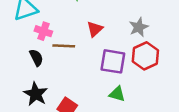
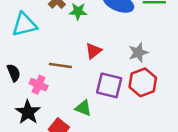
pink cross: (43, 31) -> (39, 85), moved
black semicircle: (36, 58) -> (14, 73), moved
green triangle: (117, 94) -> (83, 108), moved

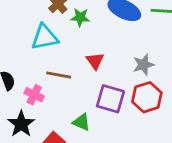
cyan triangle: (24, 25) -> (45, 37), moved
red triangle: (93, 51) -> (95, 61), turned -30

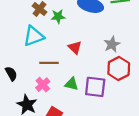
pink cross: (34, 95) -> (43, 85), moved, turned 32
purple square: (110, 99) -> (95, 87), moved
green triangle: (81, 122) -> (72, 84), moved

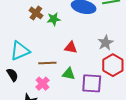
cyan triangle: (34, 36) -> (20, 51), moved
red triangle: (75, 48) -> (71, 47), turned -32
green triangle: (72, 84) -> (69, 74), moved

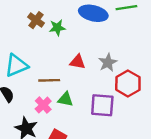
gray star: (105, 43) -> (108, 63), moved
green triangle: (69, 74) -> (66, 99), moved

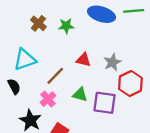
brown cross: (36, 20) -> (38, 23), moved
brown line: (49, 80) -> (55, 76), turned -48
green triangle: (66, 99) -> (80, 94), moved

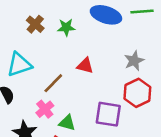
gray star: (112, 62) -> (134, 61), moved
green triangle: (80, 94) -> (67, 123), moved

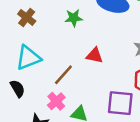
brown cross: (35, 24) -> (27, 17), moved

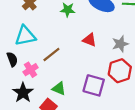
red triangle: (95, 55) -> (89, 40), moved
pink cross: (56, 101) -> (31, 70), moved

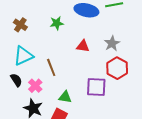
brown line: (51, 54) -> (51, 67), turned -60

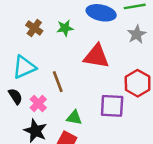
brown cross: (20, 25) -> (34, 28), moved
gray star: (112, 43) -> (137, 34), moved
red triangle: (83, 46) -> (96, 56), size x1.6

